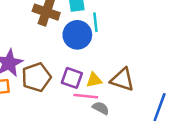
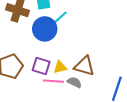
cyan line: (95, 22) -> (60, 18), turned 56
gray semicircle: (101, 108) -> (74, 82), moved

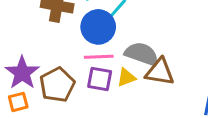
pink line: (53, 81) -> (99, 57), moved
gray semicircle: (74, 82) -> (142, 54), moved, size x1.6

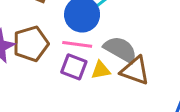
brown pentagon: (57, 85) -> (31, 44), moved

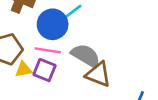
yellow triangle: (101, 70) -> (23, 69), moved

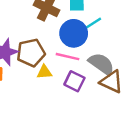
purple square: (45, 70) -> (74, 81), moved

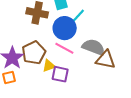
pink line: (68, 57) -> (64, 48), turned 30
purple square: (74, 81) -> (60, 74), moved

